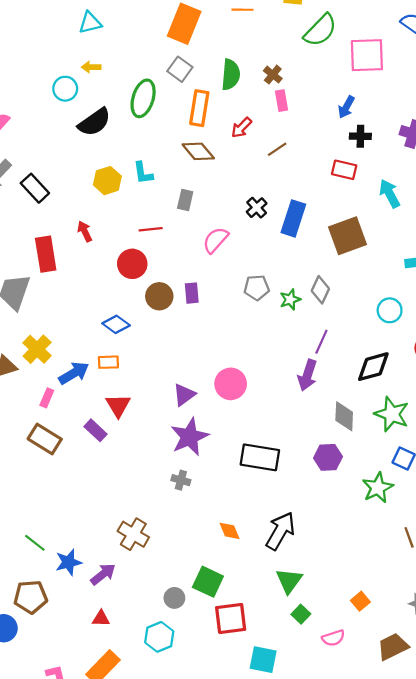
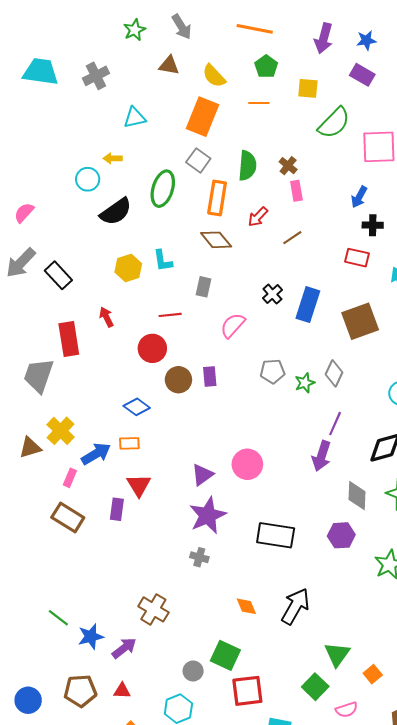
cyan triangle: (90, 23) -> (135, 118), moved
purple rectangle: (95, 430) -> (117, 509), turned 55
green triangle: (289, 581) -> (337, 654), moved
brown pentagon: (31, 597) -> (80, 691), moved
green square: (301, 614) -> (315, 687), size x1.4

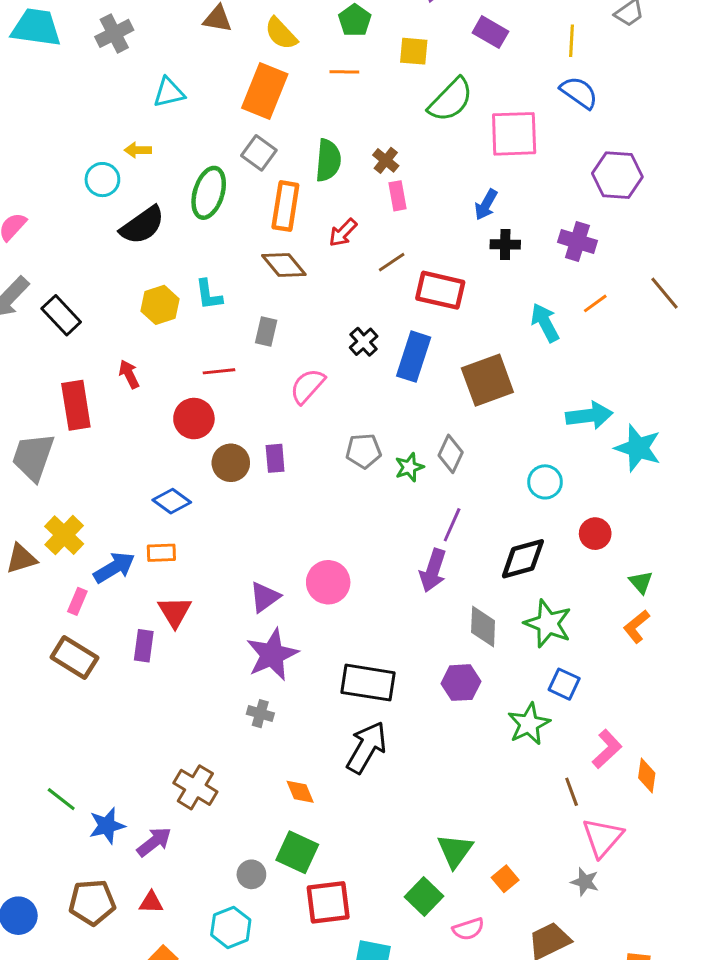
red rectangle: (357, 258) -> (440, 290), moved, size x1.4
orange diamond: (246, 606) -> (300, 792), moved
black arrow: (295, 606) -> (367, 747), moved

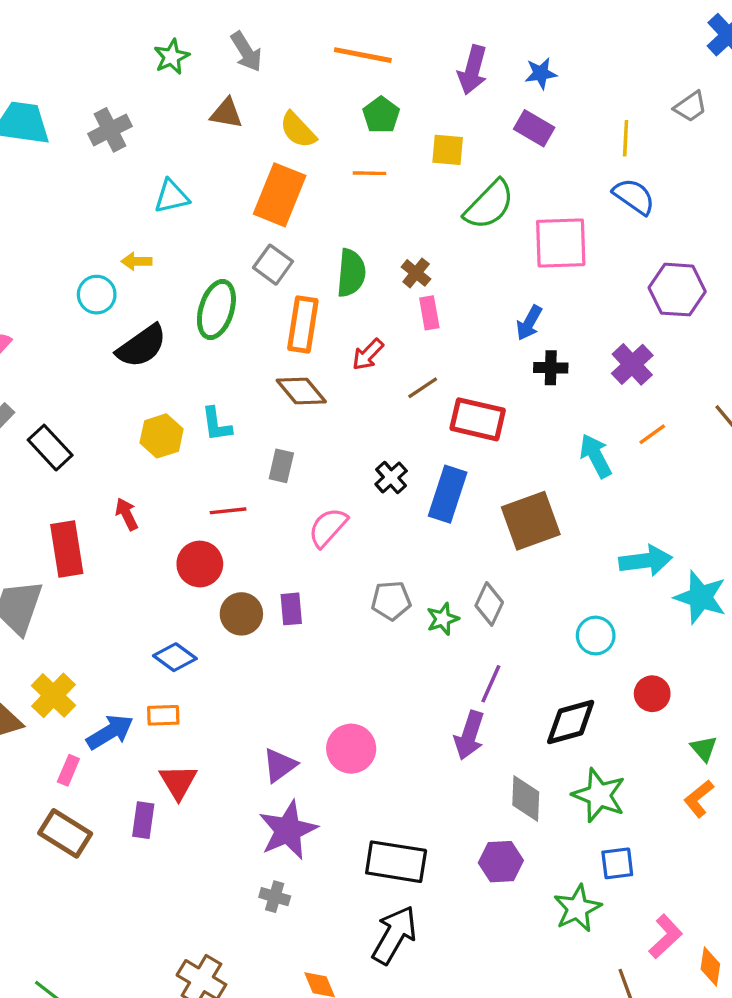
purple cross: (577, 241) -> (632, 364), turned 30
blue square: (564, 684) -> (617, 863), turned -32

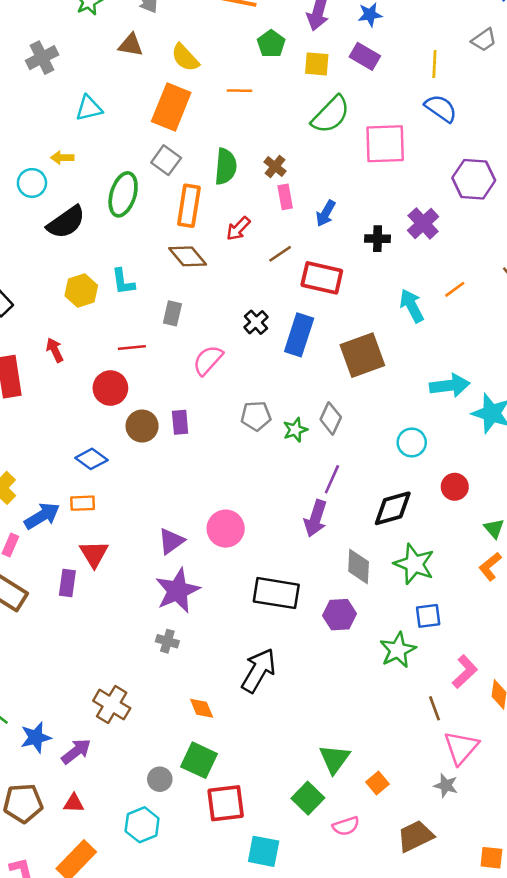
green pentagon: (381, 115) -> (271, 44), moved
yellow square: (448, 150) -> (317, 64), moved
blue arrow: (529, 323) -> (326, 213), moved
purple cross: (632, 364) -> (423, 223), moved
black rectangle: (396, 862) -> (276, 593), moved

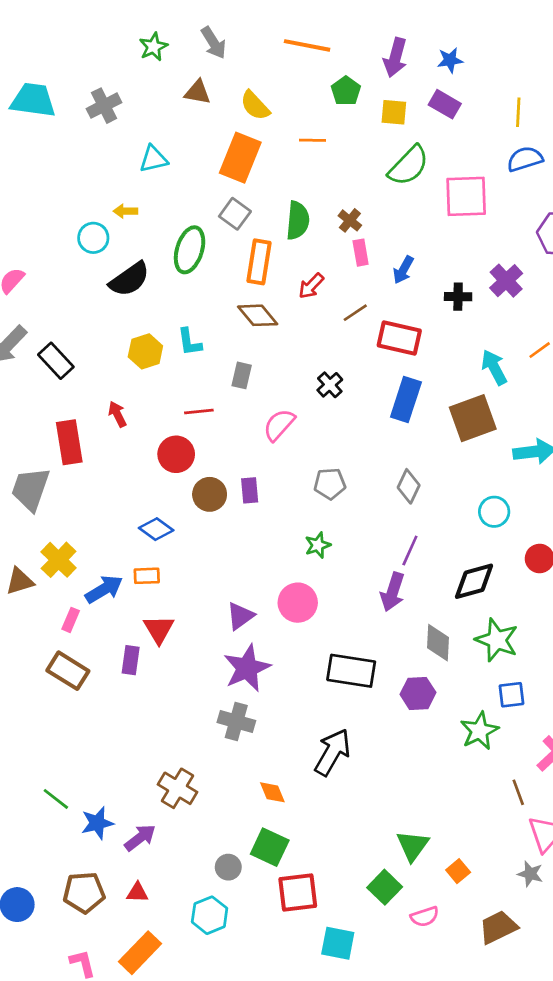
blue semicircle: (441, 108) -> (525, 159), turned -52
blue rectangle: (299, 335) -> (406, 399), moved
brown square: (362, 355) -> (473, 418), moved
green star: (295, 430) -> (318, 545), moved
gray cross: (167, 641) -> (236, 721), size x1.5

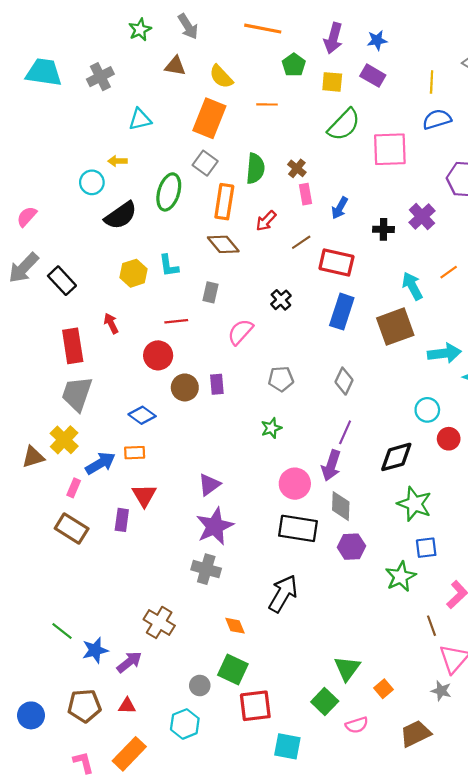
gray trapezoid: (31, 489) -> (77, 394), moved
cyan circle: (494, 512) -> (427, 410), moved
pink circle: (298, 603) -> (295, 484), moved
gray diamond: (438, 643) -> (341, 506), moved

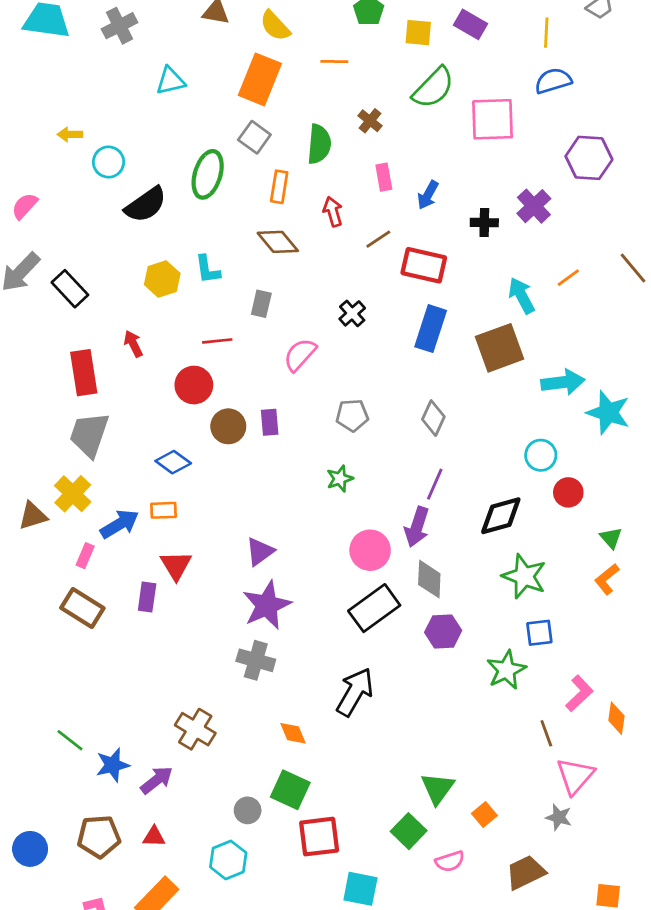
yellow arrow: (118, 161) -> (70, 134), moved
brown cross: (297, 168) -> (370, 121), moved
orange rectangle: (224, 202) -> (279, 187), size x0.7
red arrow: (266, 221) -> (333, 212), turned 120
black rectangle: (298, 528) -> (374, 608), turned -45

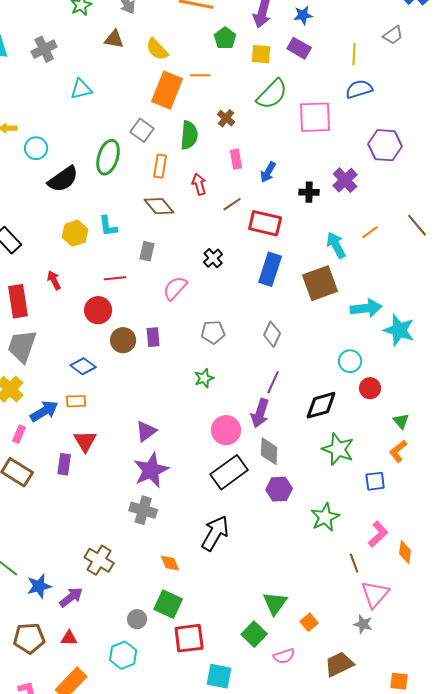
orange rectangle: (260, 79) -> (167, 90), moved
blue square: (539, 633) -> (375, 481), moved

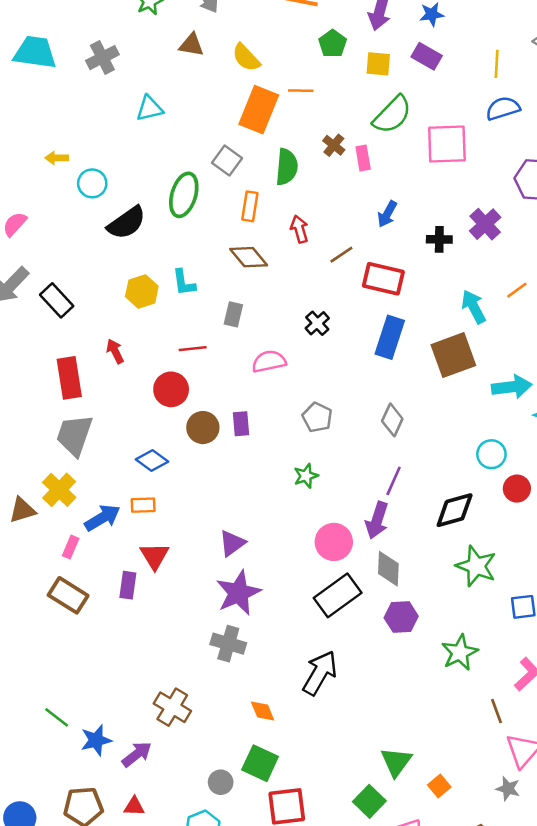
pink rectangle: (236, 159) -> (363, 158), moved
pink semicircle: (175, 288) -> (269, 361), turned 36
gray pentagon: (213, 332) -> (317, 417), turned 30

